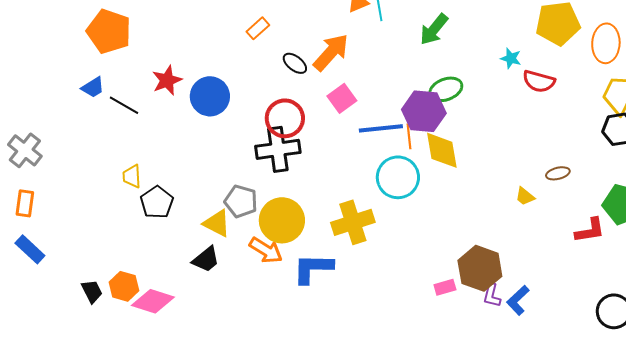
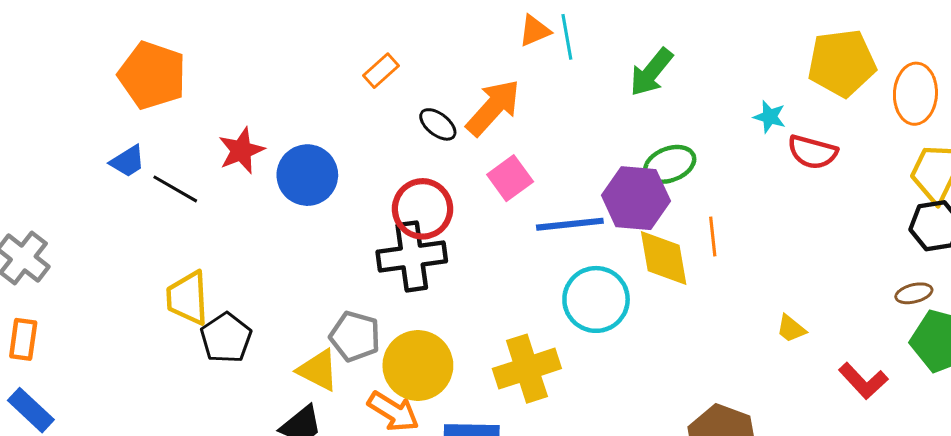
orange line: (409, 136) -> (713, 237), moved
brown ellipse: (558, 173) -> (914, 293), moved
yellow trapezoid: (132, 176) -> (188, 298), size x1.5
red L-shape: (590, 230) -> (863, 381), moved, turned 56

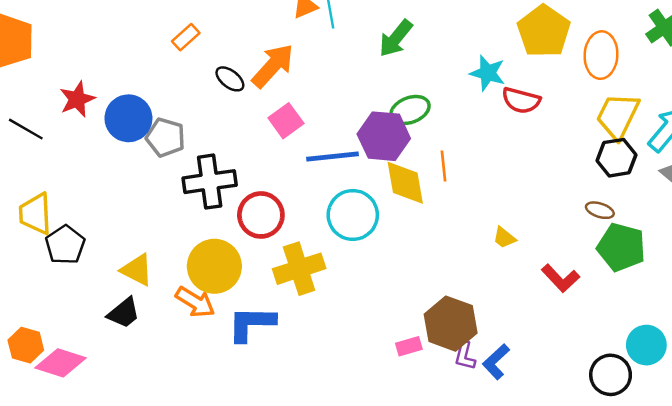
yellow pentagon: (842, 63) -> (544, 31), turned -30
cyan star: (770, 117) -> (488, 73), size x1.4
red circle: (422, 209) -> (261, 215), moved
brown ellipse: (914, 293) -> (600, 210), turned 32
gray pentagon: (355, 336) -> (165, 137), moved

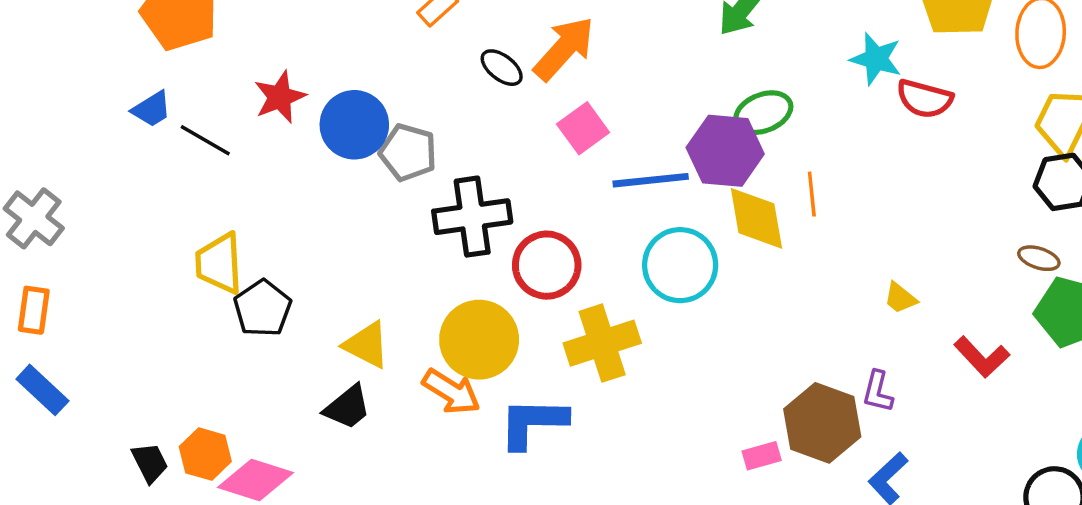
purple L-shape: (465, 356) -> (878, 392), moved

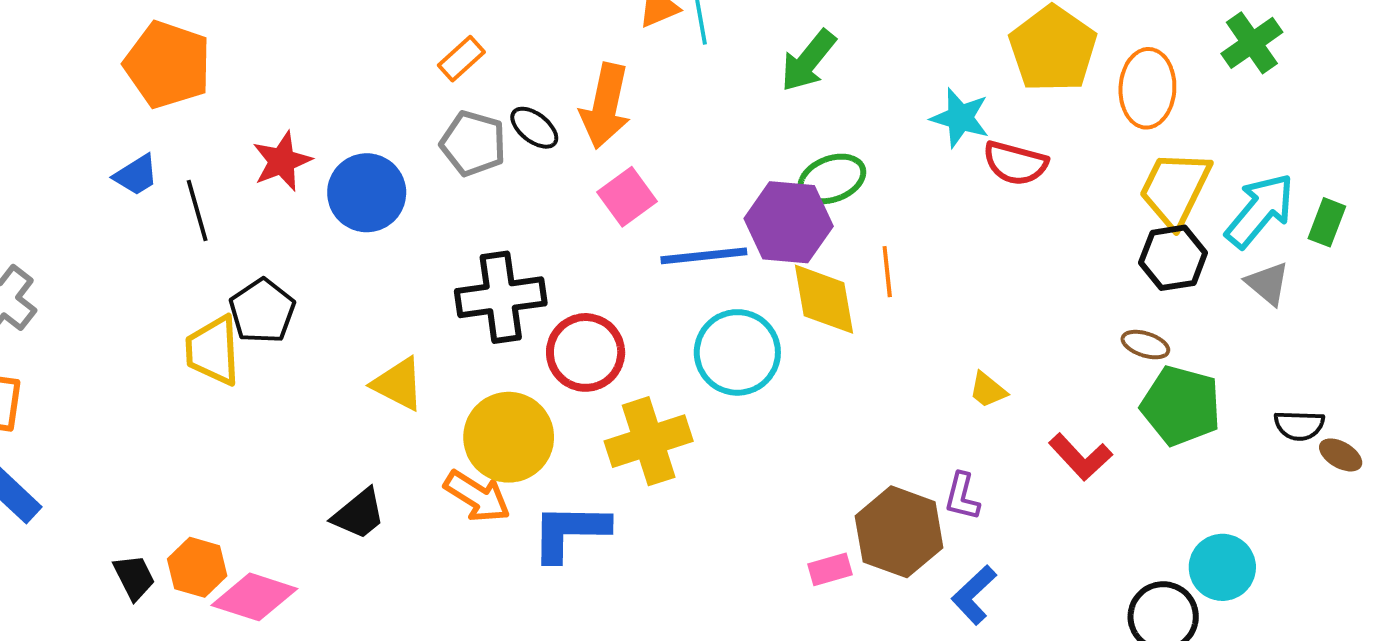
orange arrow: (564, 48) -> (605, 106), turned 150
black line: (205, 140) -> (197, 210), turned 44
gray pentagon: (408, 152) -> (473, 143), moved
black pentagon: (262, 308) -> (262, 311), moved
yellow triangle: (366, 345) -> (398, 384), moved

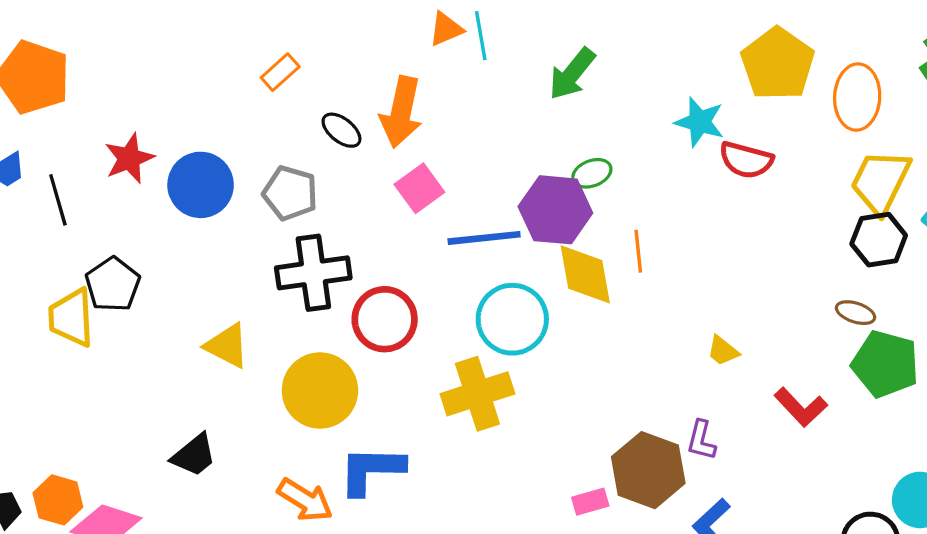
gray pentagon: (473, 143) -> (290, 193), moved
green ellipse: (832, 179) -> (592, 173), size x0.7
yellow cross: (649, 441) -> (477, 394), moved
orange arrow: (477, 496) -> (305, 500), moved

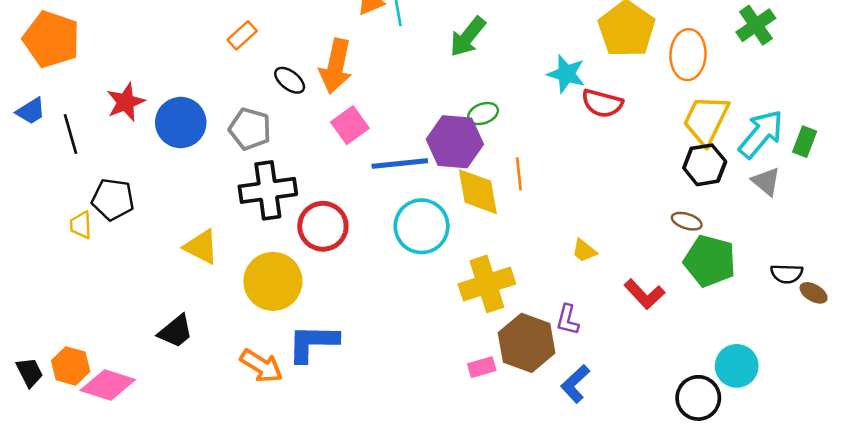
black pentagon: (113, 284) -> (113, 199), turned -30
yellow trapezoid: (71, 318) -> (81, 225), size x0.6
yellow cross: (477, 394) -> (487, 284), moved

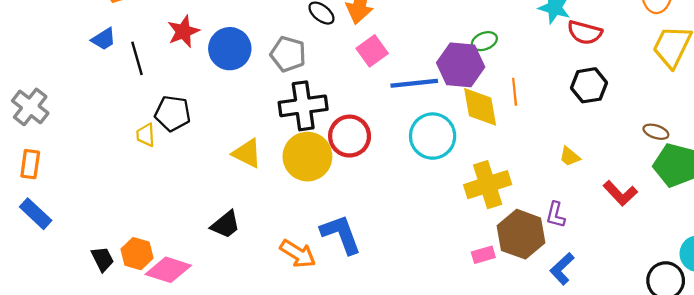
black hexagon: (705, 165) -> (589, 85), moved
yellow circle: (273, 281) -> (307, 157), moved
blue L-shape: (313, 343) -> (341, 234), turned 69

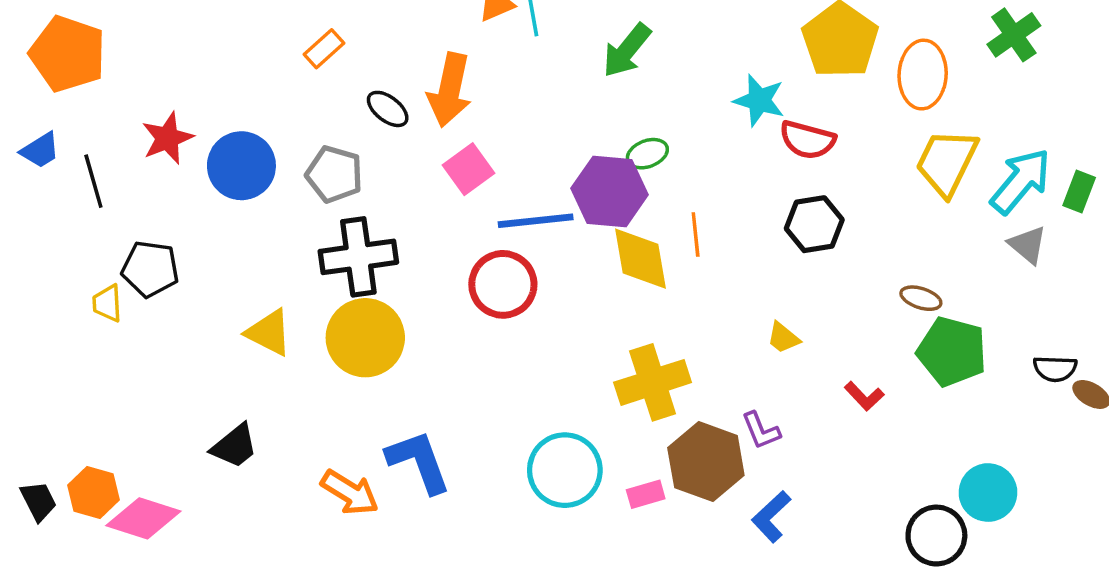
red circle: (350, 136) -> (503, 284), moved
cyan circle: (433, 136) -> (565, 470), moved
red L-shape: (620, 193) -> (864, 396), size x0.7
purple L-shape: (556, 215) -> (761, 431), turned -36

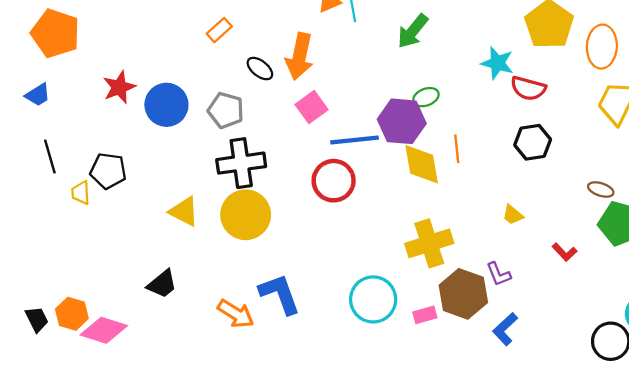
black line: (93, 181) -> (50, 157), moved

